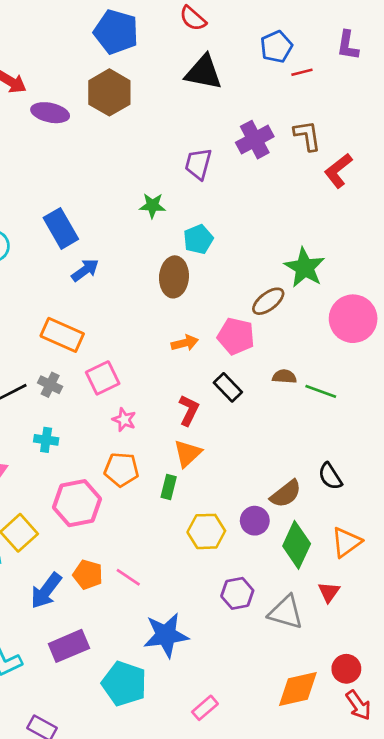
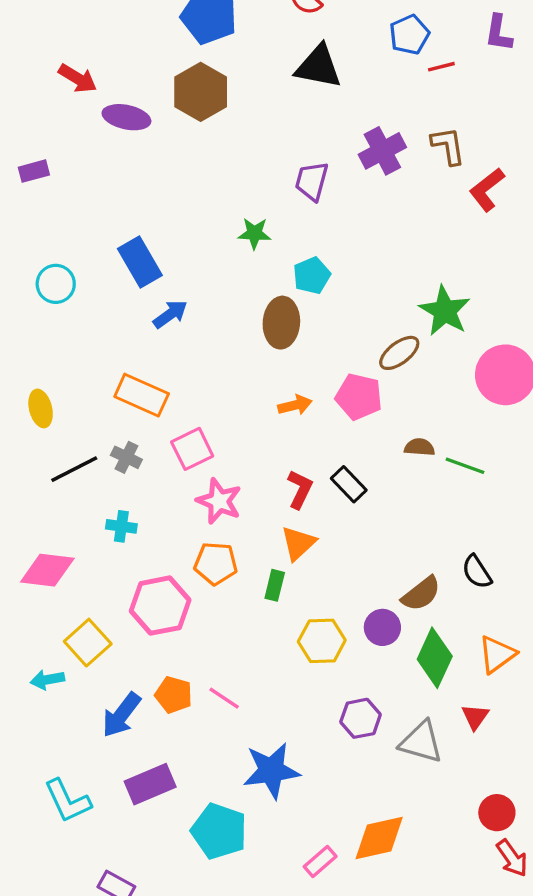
black rectangle: (228, 387) -> (349, 484), moved
pink star: (124, 420) -> (219, 501), size x1.5
orange diamond: (298, 689) -> (379, 838), moved

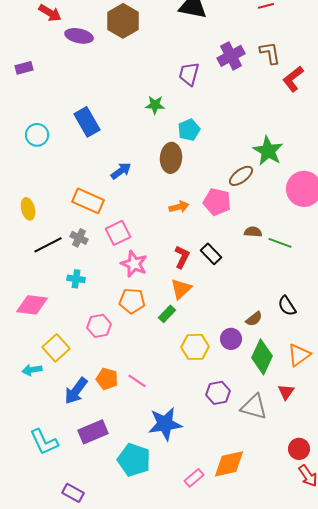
blue arrow: (170, 314) -> (121, 171), moved
green rectangle: (275, 585) -> (167, 314), turned 30
brown semicircle: (421, 594) -> (254, 319), size x0.7
pink hexagon: (160, 606) -> (99, 326), size x0.7

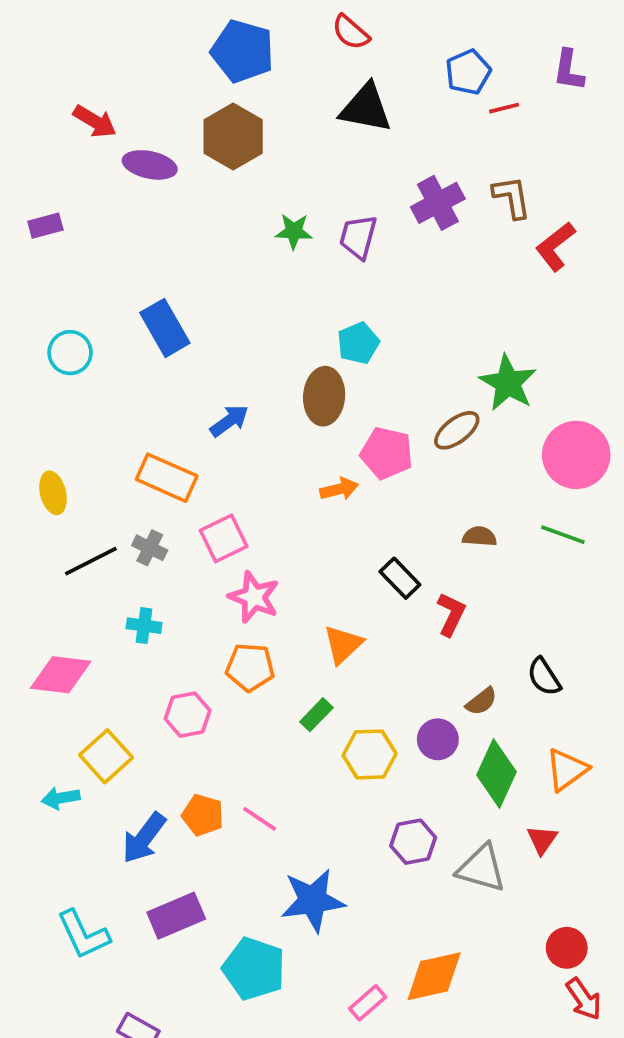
green star: (155, 105) -> (294, 231), moved
pink pentagon: (217, 202) -> (387, 453), moved
green line: (280, 243) -> (563, 535), moved
red L-shape: (182, 257) -> (451, 614), moved
green rectangle: (167, 314) -> (316, 715), moved

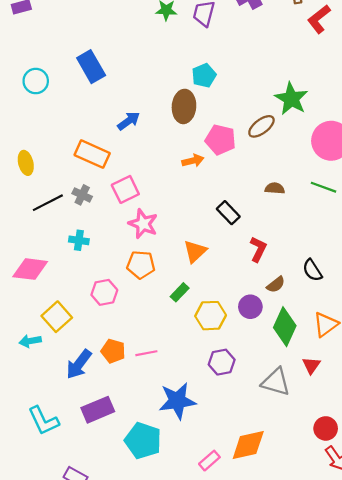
red L-shape: (451, 614) -> (258, 249), moved
pink line: (260, 819) -> (146, 353), turned -45
purple hexagon: (413, 842) -> (222, 362), moved

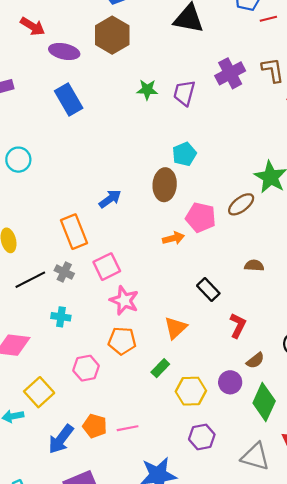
blue rectangle: (91, 67) -> (69, 100), moved
orange rectangle: (92, 154) -> (74, 232), turned 44

